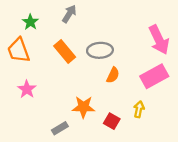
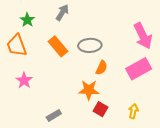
orange star: (83, 107) -> (89, 90), moved
yellow arrow: (139, 109) -> (133, 111), moved

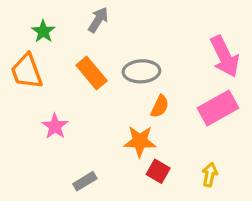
pink star: (24, 80) -> (55, 126), moved

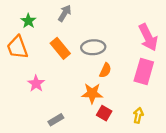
pink rectangle: (218, 108) -> (144, 71), turned -45

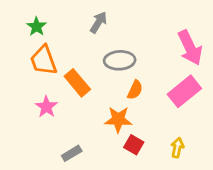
gray arrow: (65, 13) -> (98, 22), moved
orange trapezoid: (17, 47) -> (44, 60), moved
orange rectangle: (60, 48) -> (77, 83), moved
pink rectangle: (144, 71) -> (184, 91), turned 35

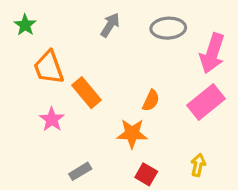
green star: (37, 27) -> (25, 25), moved
pink arrow: (190, 48) -> (212, 53), turned 44
gray ellipse: (120, 60) -> (168, 28), moved
red square: (134, 145) -> (146, 174), moved

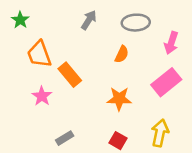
pink arrow: (212, 53) -> (171, 43), size x0.7
orange semicircle: (151, 100) -> (122, 54), moved
orange star: (132, 134) -> (119, 99), moved
yellow arrow: (198, 165) -> (160, 133), size x1.5

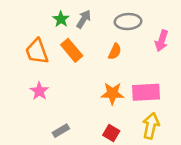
green star: (20, 20) -> (61, 19), moved
orange rectangle: (70, 75) -> (72, 50), moved
pink rectangle: (166, 82) -> (146, 92), moved, turned 36

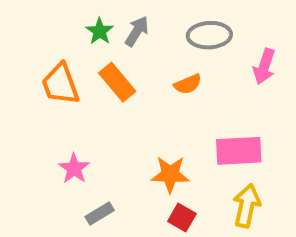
orange semicircle: (115, 51) -> (188, 84), turned 42
pink star: (39, 91) -> (74, 168), moved
orange star: (112, 93) -> (170, 174), moved

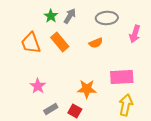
red square: (182, 217) -> (75, 111), moved

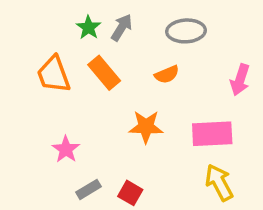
pink arrow: (135, 34) -> (240, 80), moved
orange star: (87, 89) -> (146, 127), moved
yellow arrow: (126, 105) -> (219, 182), turned -40

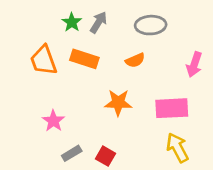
orange rectangle: (104, 73) -> (84, 59), turned -32

